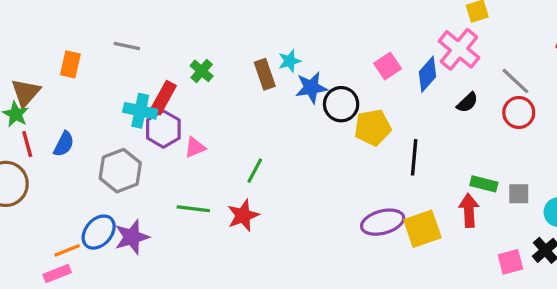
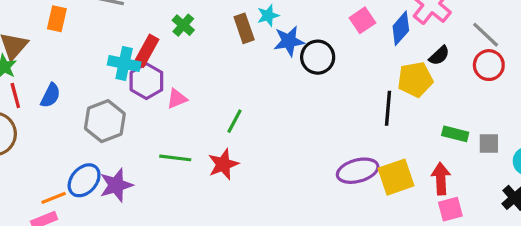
yellow pentagon: (373, 127) -> (415, 80), moved
red arrow: (469, 210) -> (441, 179), moved
pink square: (510, 262) -> (450, 209), moved

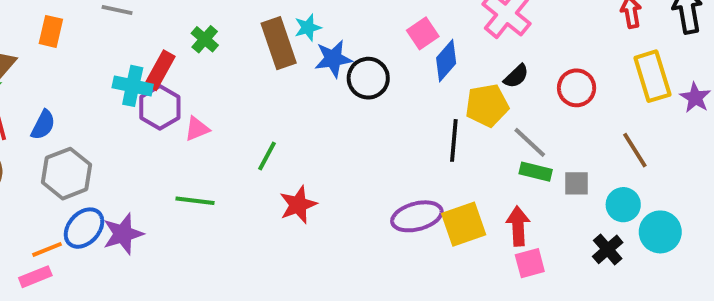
brown rectangle: (244, 28) -> (279, 43), size x1.4
blue diamond: (401, 28) -> (446, 61), moved
gray line: (486, 35) -> (530, 142), moved
gray hexagon: (105, 121) -> (66, 174), moved
red star: (223, 164) -> (298, 205), moved

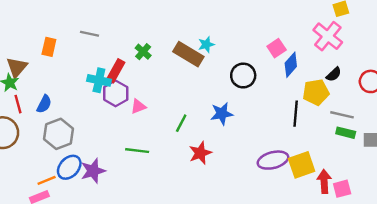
brown rectangle: (279, 43) -> (188, 54), turned -40
blue star: (333, 59) -> (222, 114), moved
gray line: (530, 142) -> (342, 115), turned -30
red arrow: (518, 226) -> (324, 182), moved

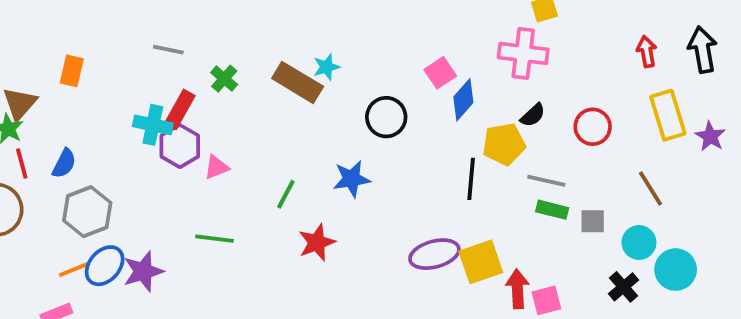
gray line: (89, 34) -> (168, 50), moved
pink cross: (328, 36) -> (523, 53), turned -32
orange line: (47, 180) -> (74, 270), moved

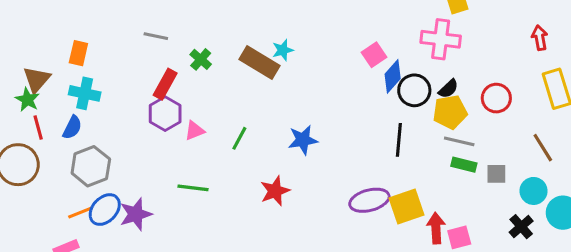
black circle: (386, 117) -> (414, 90), moved
cyan cross: (153, 125) -> (85, 93), moved
yellow pentagon: (504, 144) -> (450, 112), moved
green line: (286, 194) -> (239, 138), moved

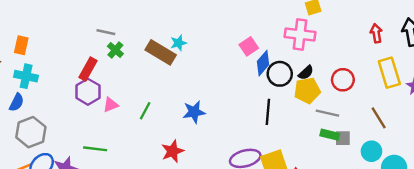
gray line: (156, 36) -> (106, 32), moved
gray line: (459, 141) -> (327, 113), moved
green rectangle: (464, 165) -> (330, 135), moved
green line: (193, 188) -> (95, 149), moved

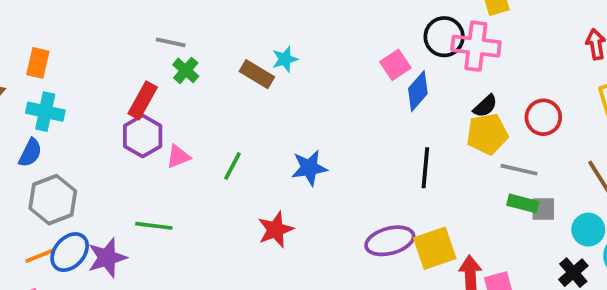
brown rectangle: (161, 52) -> (257, 74), size x0.7
black circle: (280, 74) -> (444, 37), moved

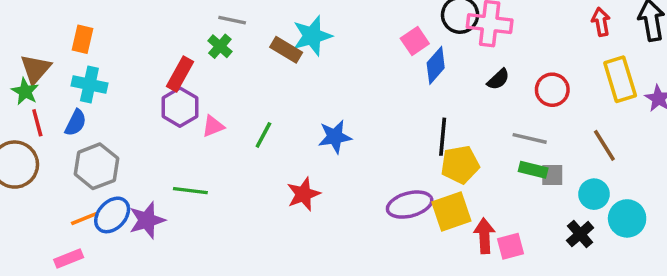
gray line: (171, 42) -> (232, 20), moved
cyan star: (285, 59) -> (312, 36), size x1.6
yellow pentagon: (487, 134) -> (460, 165), moved

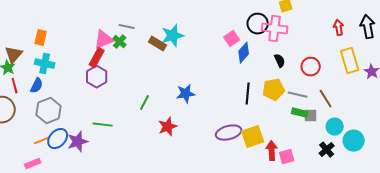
black semicircle: (498, 79) -> (280, 61), turned -72
pink triangle: (213, 126) -> (104, 40), moved, size x1.5
green line: (263, 135) -> (145, 103), moved
brown line: (604, 145) -> (326, 99), moved
yellow pentagon: (460, 165) -> (274, 90), moved

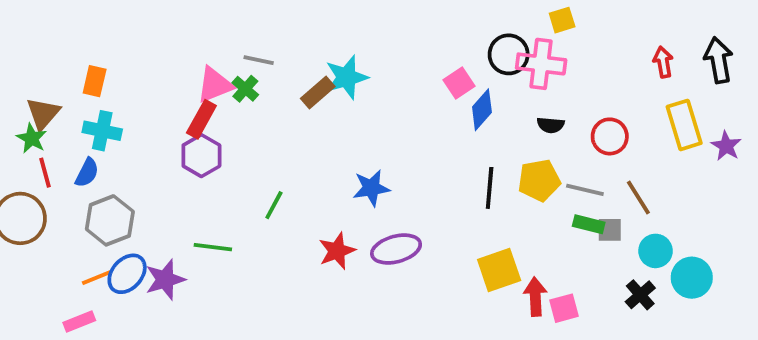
brown rectangle: (158, 44) -> (318, 93), turned -72
black semicircle: (280, 61) -> (551, 125), turned 120
green line: (145, 103) -> (274, 205), moved
purple ellipse: (229, 133) -> (396, 249), moved

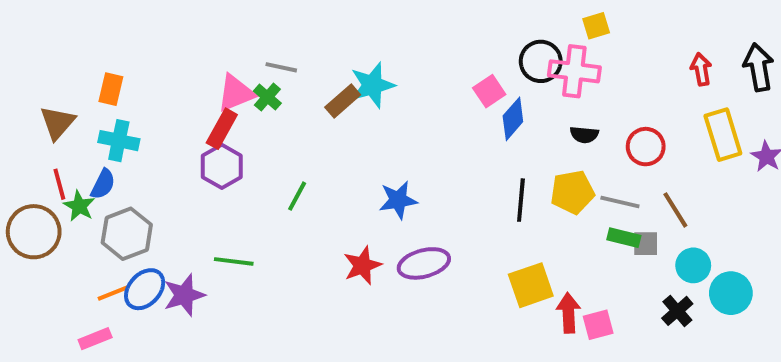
green star: (32, 138) -> (79, 206), moved
green line: (274, 205) -> (297, 196), moved

